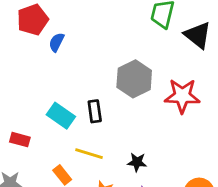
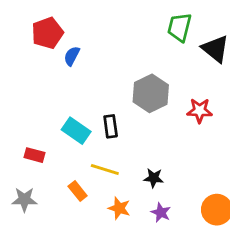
red star: (182, 96) -> (200, 111), size x0.7

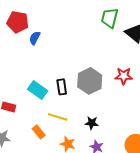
red pentagon: (47, 33) -> (18, 22), turned 30
gray hexagon: (151, 93) -> (90, 81), moved

